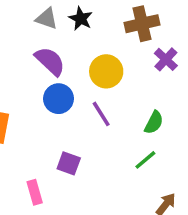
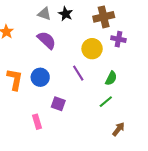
purple cross: (166, 59) -> (118, 39), turned -32
yellow circle: (106, 71) -> (92, 49), moved
blue circle: (59, 99) -> (40, 77), moved

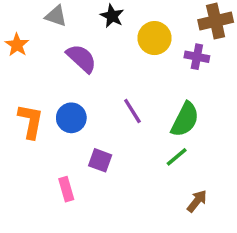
gray triangle: (44, 14) -> (56, 16), moved
brown cross: (104, 17) -> (216, 21), moved
yellow circle: (92, 49) -> (154, 38), moved
green semicircle: (111, 78) -> (185, 120), size x1.5

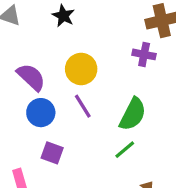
yellow circle: (154, 38) -> (81, 69), moved
purple semicircle: (81, 58) -> (31, 77), moved
blue circle: (71, 118) -> (41, 113), moved

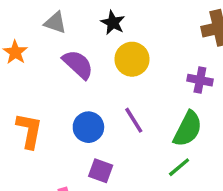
purple cross: (144, 54) -> (200, 80), moved
yellow circle: (81, 69) -> (132, 59), moved
purple semicircle: (31, 77) -> (78, 64), moved

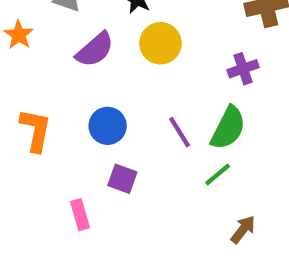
purple semicircle: (78, 64) -> (95, 50), turned 96
purple cross: (200, 80) -> (243, 69), turned -30
purple line: (134, 120) -> (180, 132), moved

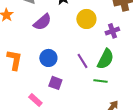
yellow circle: (160, 43) -> (86, 19), moved
green line: (218, 174) -> (100, 81), turned 48
pink rectangle: (80, 215) -> (35, 100), turned -32

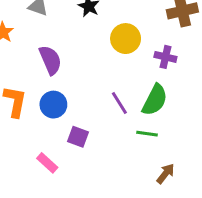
purple semicircle: (42, 22) -> (50, 60), moved, turned -72
purple cross: (112, 31) -> (165, 57), turned 32
blue circle: (48, 58) -> (53, 105), moved

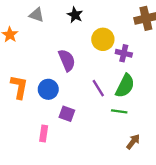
purple cross: (165, 57) -> (124, 53), moved
purple semicircle: (50, 60) -> (67, 60), moved
pink rectangle: (47, 163) -> (44, 133), turned 56

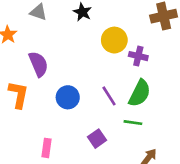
purple semicircle: (67, 60) -> (38, 64), moved
blue circle: (48, 89) -> (68, 97), moved
purple square: (67, 114) -> (97, 139), moved, turned 35

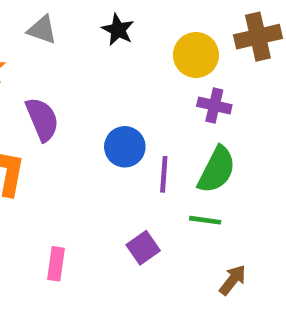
yellow circle: (114, 40) -> (196, 55), moved
purple line: (109, 96) -> (164, 174), turned 36
blue circle: (68, 97) -> (125, 147), moved

